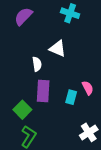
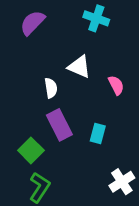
pink semicircle: (88, 88) -> (116, 85), moved
purple rectangle: (43, 91) -> (59, 125), turned -30

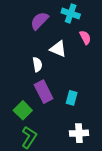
purple semicircle: (32, 23) -> (39, 21), moved
pink semicircle: (116, 85) -> (85, 37), moved
white cross: (122, 182) -> (79, 133), moved, turned 30

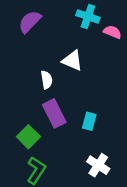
purple semicircle: (39, 21) -> (30, 22), moved
pink semicircle: (85, 37) -> (112, 32), moved, turned -40
white cross: (79, 133) -> (98, 165), turned 36

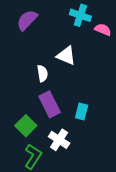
white cross: (98, 165) -> (59, 140), moved

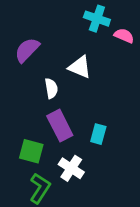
purple semicircle: (27, 20) -> (27, 50), moved
green square: (26, 126) -> (31, 151), turned -30

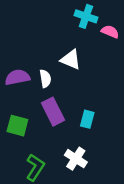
purple semicircle: (27, 50) -> (17, 77), moved, turned 35
green square: (31, 151) -> (17, 126), moved
white cross: (71, 168) -> (76, 159), moved

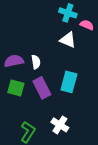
white triangle: (71, 60) -> (68, 40), moved
cyan rectangle: (87, 119) -> (69, 82), moved, size x1.5
green square: (17, 126) -> (16, 88), moved

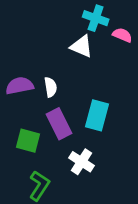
white triangle: (68, 40) -> (82, 46), moved
green square: (16, 88) -> (28, 141), moved
white cross: (60, 125) -> (82, 162), moved

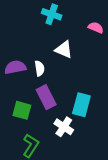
cyan cross: (96, 18) -> (52, 14), moved
white triangle: (82, 46) -> (64, 50), moved
cyan rectangle: (97, 115) -> (81, 105), moved

